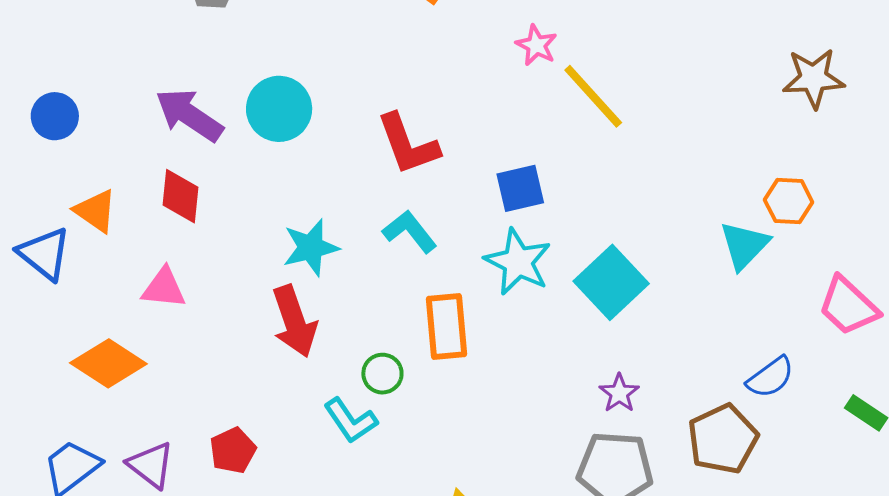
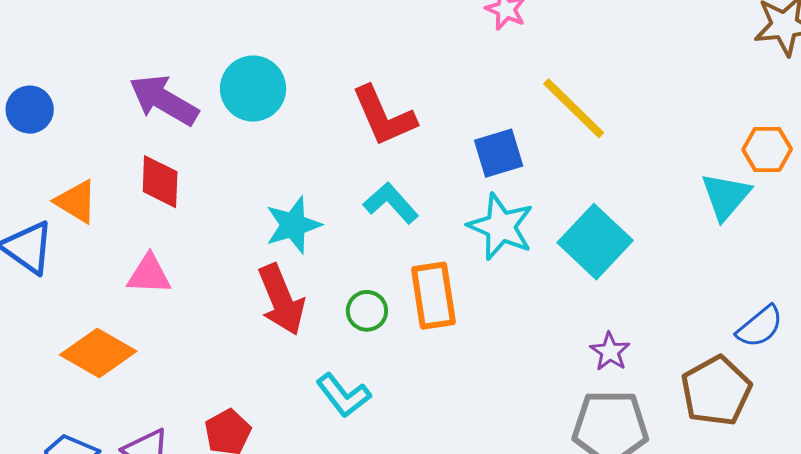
yellow line: (593, 96) -> (574, 108), moved
green circle: (382, 374) -> (367, 311), moved

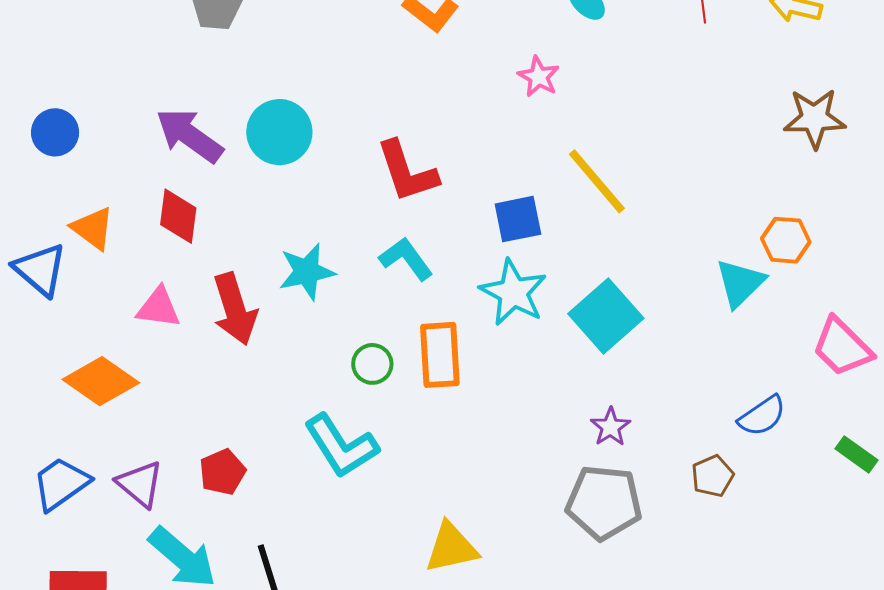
red arrow: (281, 300) -> (235, 309), moved
brown pentagon: (716, 391) -> (713, 476), size x0.6
cyan L-shape: (343, 395) -> (341, 446), size x1.4

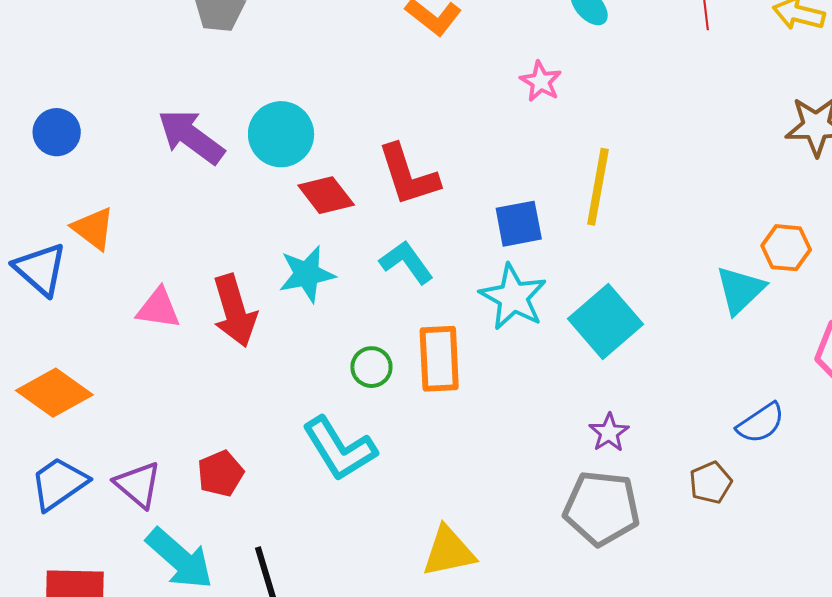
yellow line: (597, 181) -> (598, 187), turned 50
red diamond: (178, 216) -> (326, 195), moved, turned -46
orange diamond: (101, 381) -> (54, 393), moved

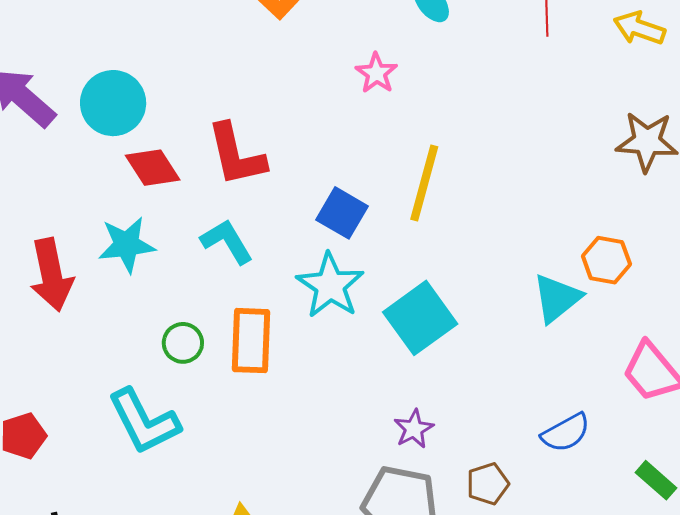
blue square: (519, 224) -> (342, 213), turned 36
brown pentagon: (711, 483) -> (488, 484), moved

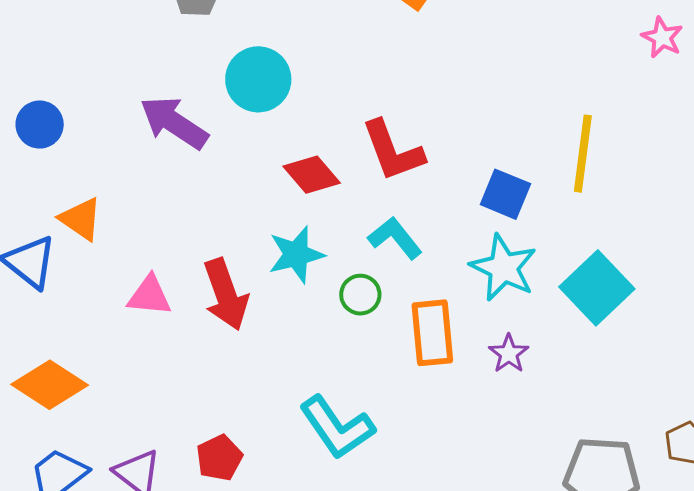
pink star: (376, 73) -> (662, 37), moved
cyan circle: (113, 103) -> (258, 79), moved
green circle: (183, 343) -> (360, 295), moved
purple star: (414, 429) -> (509, 354), moved

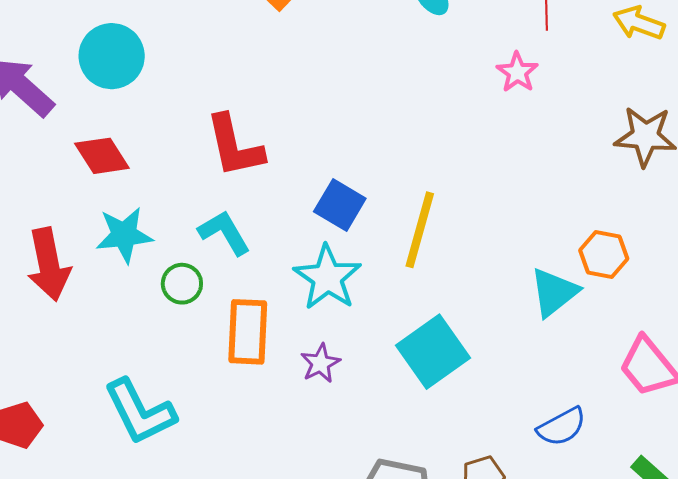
yellow line: (583, 154) -> (420, 230), moved
red diamond: (312, 175) -> (102, 156), moved
cyan square: (597, 288) -> (433, 352), moved

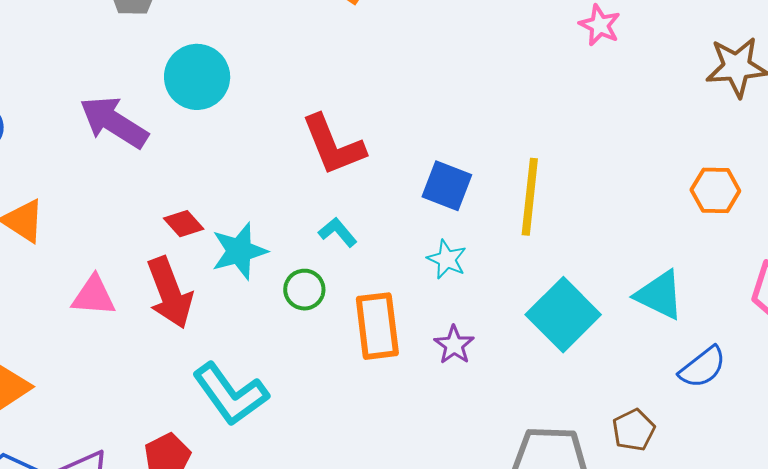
red diamond: (102, 156) -> (184, 224), moved, size x0.7
cyan L-shape: (224, 233) -> (338, 232), size x0.7
cyan star: (327, 278) -> (447, 259), size x0.6
cyan triangle: (554, 292) -> (660, 295), moved, turned -46
cyan L-shape: (140, 412) -> (230, 394), moved

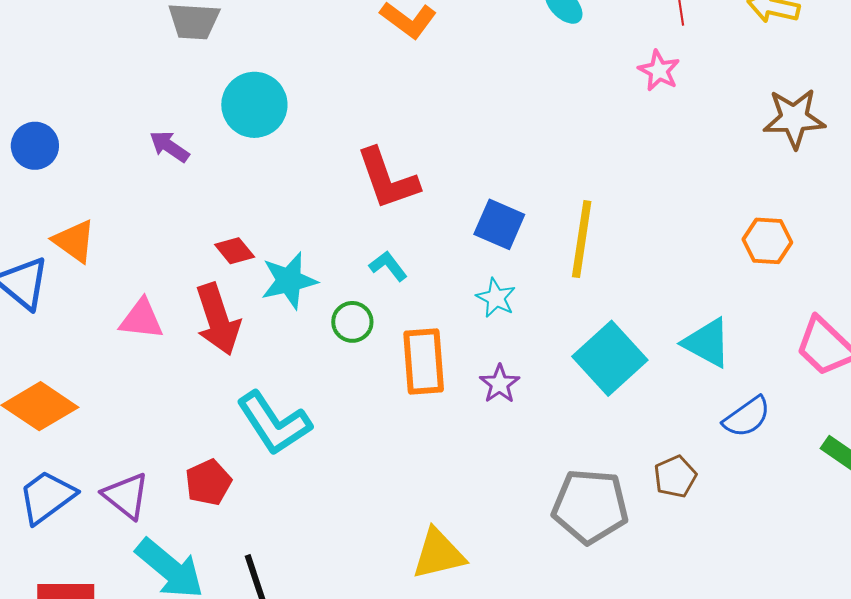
purple arrow: (114, 122) -> (169, 146), size x0.6

